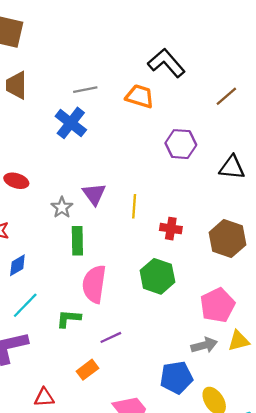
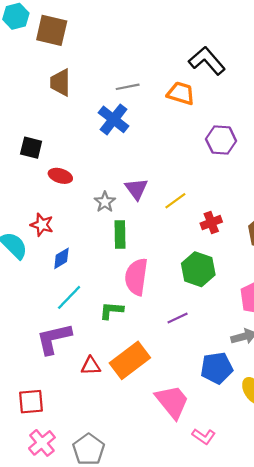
yellow line: (134, 206) -> (175, 201), turned 50
red cross: (171, 229) -> (211, 223), turned -30
purple line: (111, 337) -> (178, 318), moved
orange rectangle: (87, 370) -> (130, 360), size x1.8
red triangle: (44, 397) -> (91, 366), moved

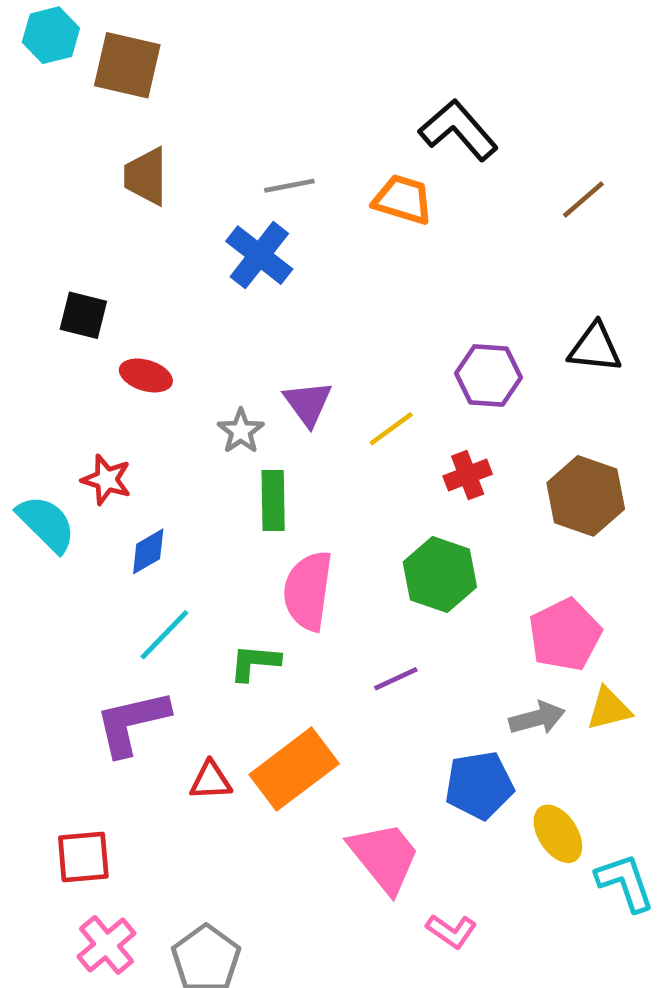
purple hexagon: (221, 140) -> (488, 375), moved

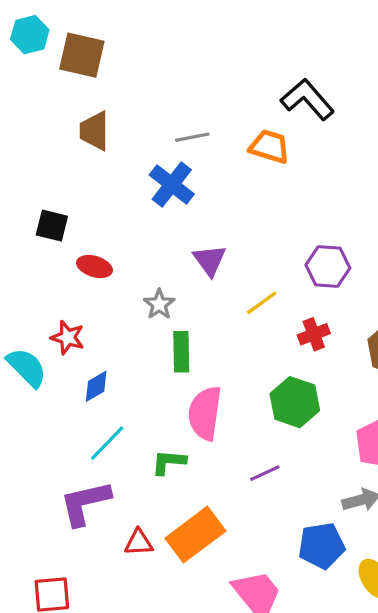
purple triangle: (308, 403) -> (210, 260), moved

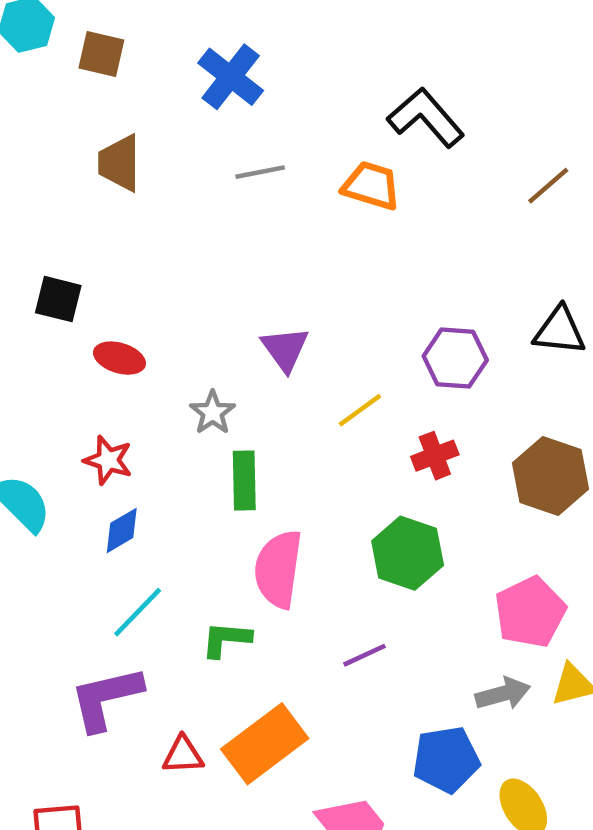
brown square: (82, 55) -> (101, 54), size x0.7
blue cross: (172, 185) -> (231, 77), moved
red star: (68, 337) -> (108, 460), moved

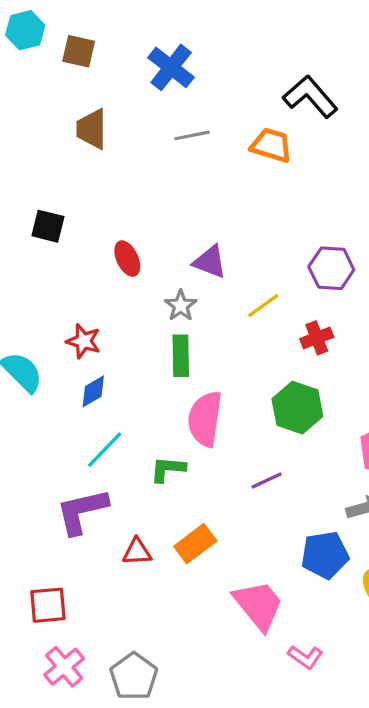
purple triangle: (285, 349) -> (210, 262), turned -33
red ellipse: (119, 358) -> (127, 259), moved, turned 48
gray star: (213, 412) -> (181, 306), moved
orange rectangle: (265, 744) -> (195, 544), size x0.7

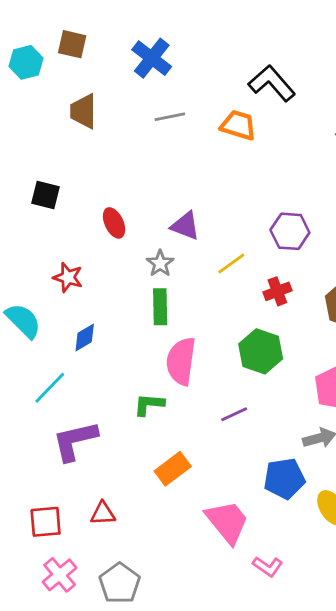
cyan hexagon: (25, 30) -> (26, 62), moved
red star: (84, 341) -> (68, 277), moved
cyan line: (105, 450) -> (50, 388), moved
red triangle: (137, 552) -> (103, 513), moved

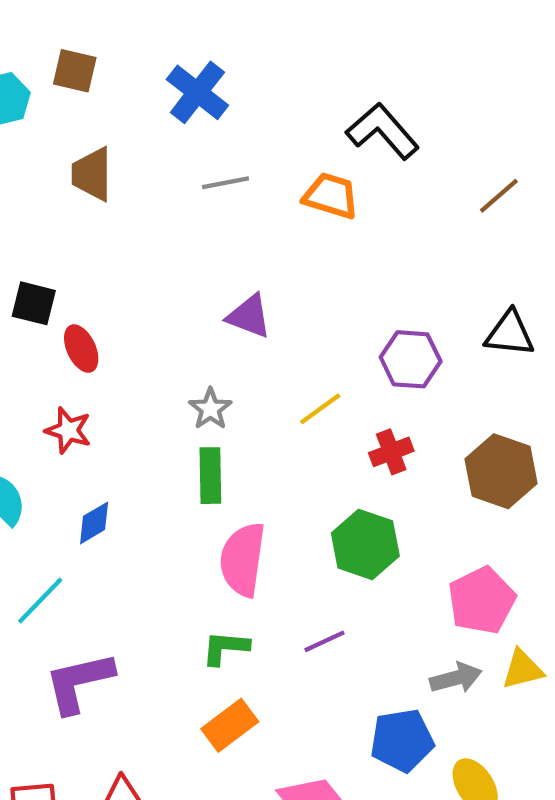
red ellipse: (114, 223) -> (81, 349), moved
purple triangle: (185, 226) -> (249, 316), moved
green L-shape: (149, 404) -> (225, 648), moved

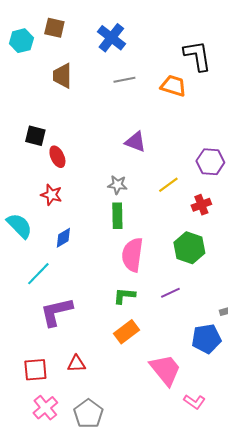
black L-shape: (383, 131) -> (197, 56), turned 32
gray star: (210, 409) -> (117, 185), turned -30

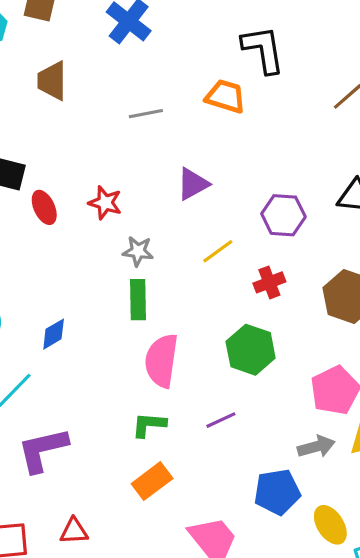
gray line: (124, 80) -> (146, 114), moved
purple triangle: (135, 142) -> (193, 184), moved, turned -50
red star: (51, 195) -> (105, 203), moved

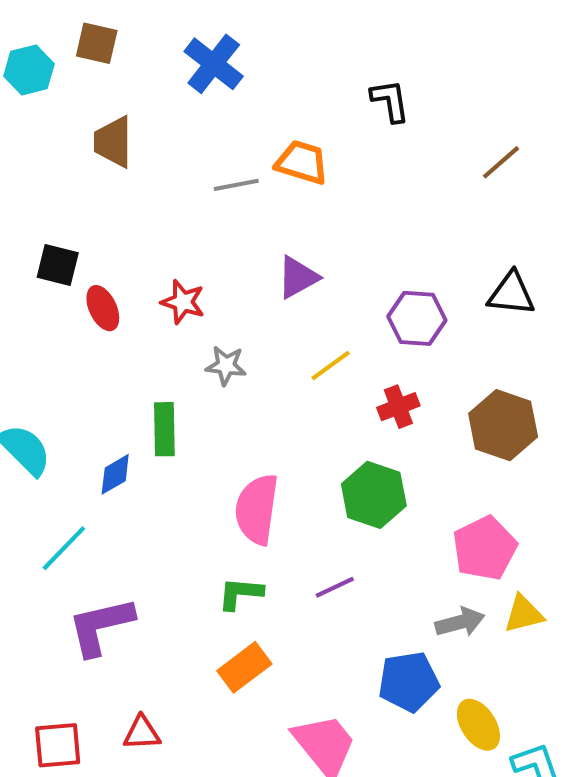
black L-shape: (263, 49) -> (390, 101), size x0.7
orange trapezoid: (226, 96) -> (302, 162), moved
green rectangle: (138, 300) -> (164, 429), moved

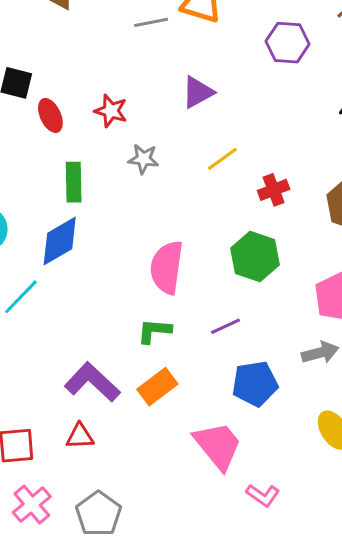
purple hexagon: (417, 318) -> (288, 43), moved
green rectangle: (164, 429) -> (74, 182), moved
blue diamond: (115, 474) -> (60, 241), size x1.6
purple L-shape: (101, 626) -> (92, 382), moved, turned 56
blue pentagon: (409, 682) -> (255, 384), moved

